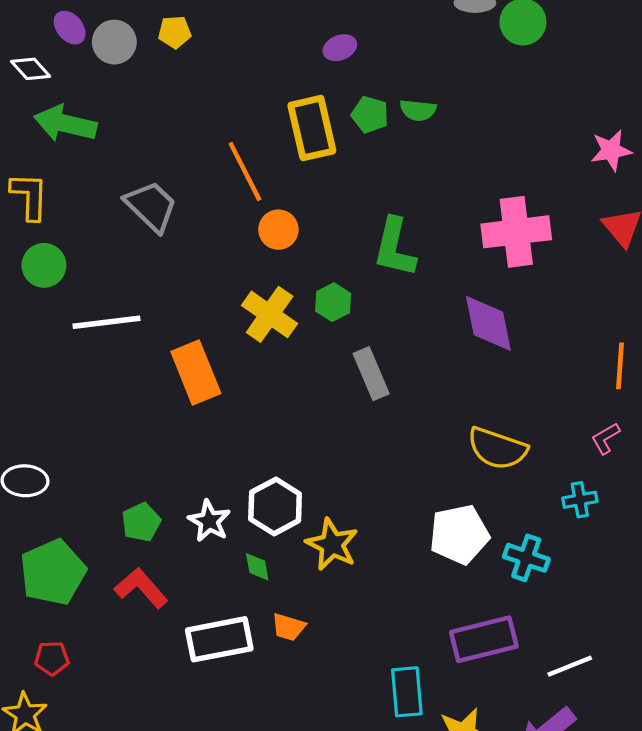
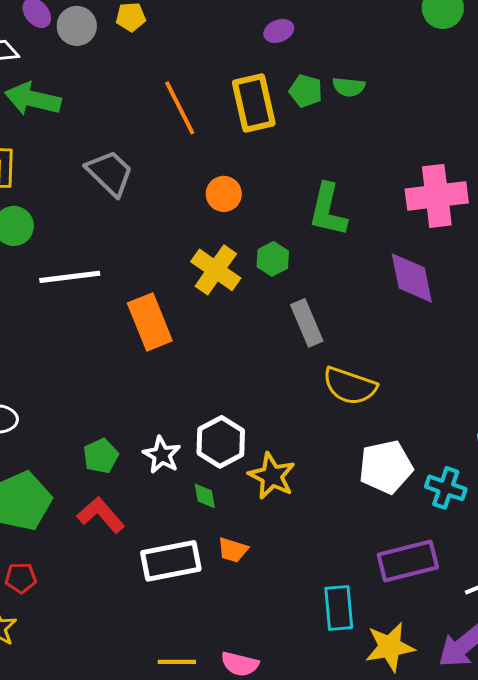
orange line: (245, 172) -> (180, 108), moved
yellow semicircle: (497, 448) -> (350, 386), moved

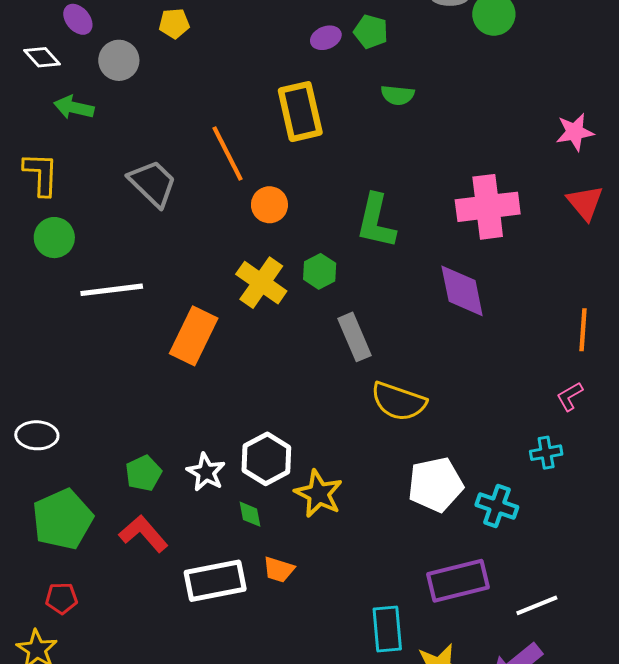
gray circle: (77, 26) -> (119, 60), moved
green pentagon: (306, 91) -> (371, 32), moved
green arrow: (33, 99) -> (74, 107), size x0.7
orange line: (180, 108) -> (227, 154), moved
orange rectangle: (150, 322) -> (194, 336), turned 48

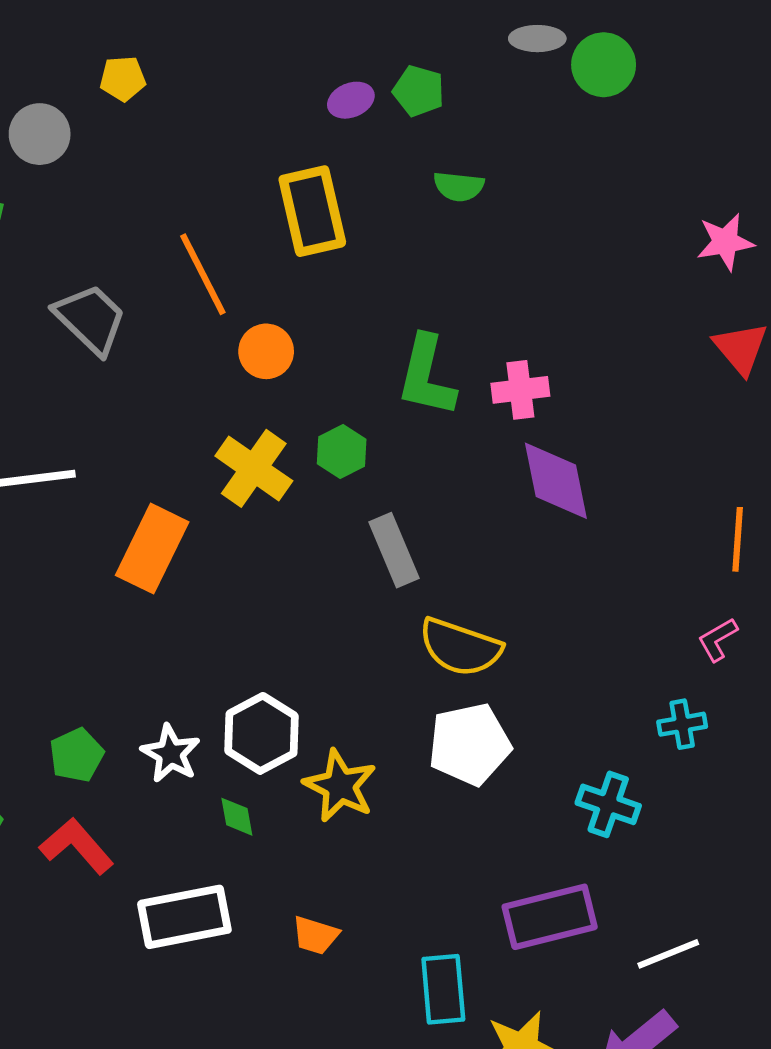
pink cross: (488, 207) -> (520, 390), moved, size x0.6
white pentagon: (435, 484) -> (470, 744), moved
orange trapezoid: (279, 570) -> (315, 935), moved

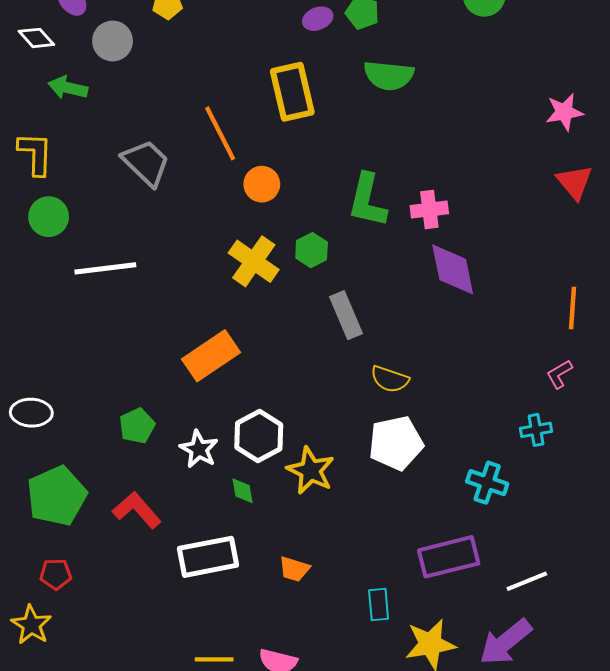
green semicircle: (459, 186) -> (389, 76), size x1.5
orange rectangle: (152, 549) -> (211, 356), moved, turned 30
yellow semicircle: (460, 647) -> (390, 379), size x0.7
green pentagon: (77, 755) -> (137, 426), moved
cyan rectangle: (443, 989) -> (379, 605), size x0.7

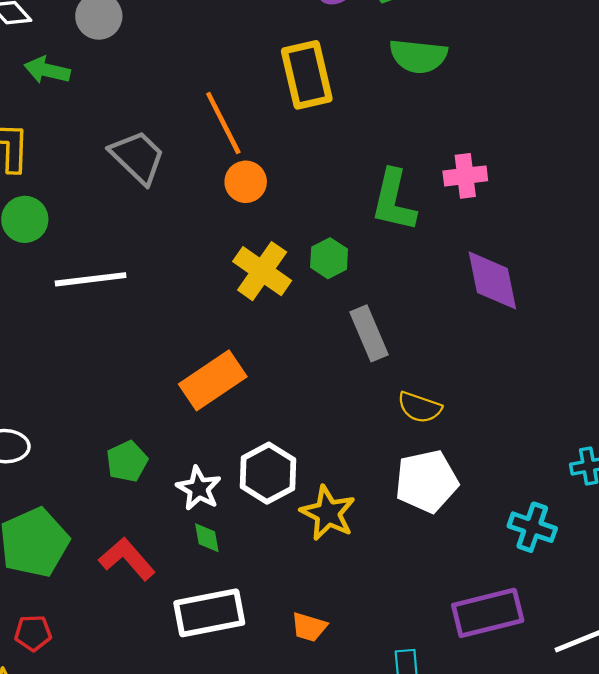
orange circle: (262, 184) -> (246, 182), moved
pink cross: (429, 210) -> (465, 176), moved
green diamond: (243, 491) -> (207, 538), moved

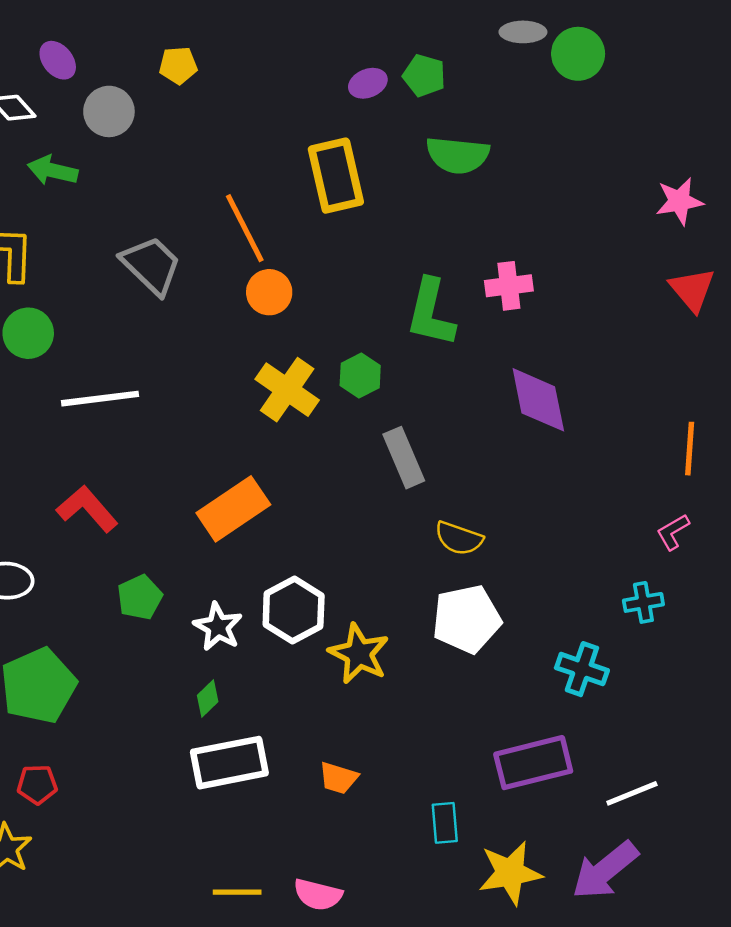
green diamond: (207, 538) -> (208, 699), moved, turned 56
red L-shape: (127, 559) -> (87, 509), moved

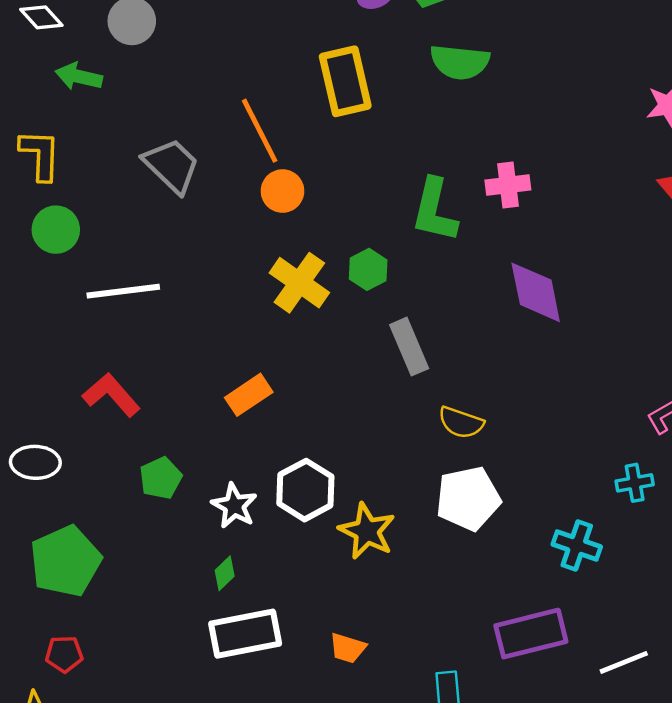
orange rectangle: (233, 509) -> (249, 395), size x0.7

